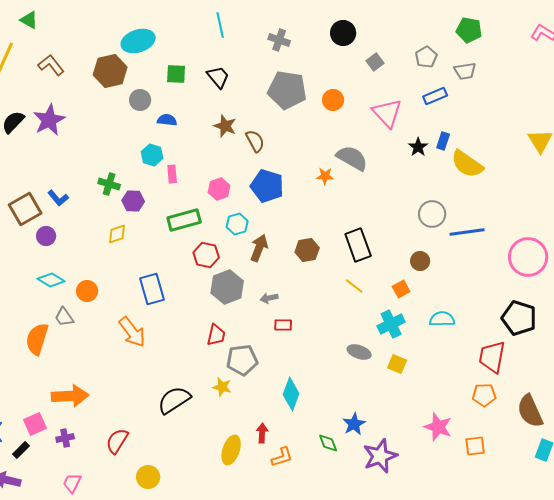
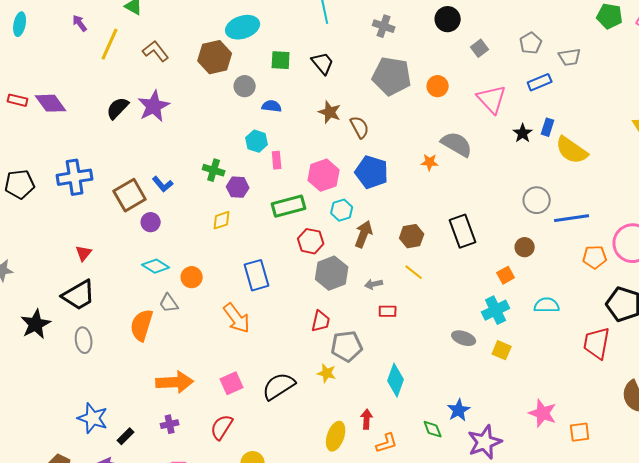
green pentagon: (469, 30) -> (610, 16), moved
pink hexagon: (219, 189) -> (324, 175), size x1.4
yellow line: (354, 286) -> (414, 272), moved
orange pentagon: (484, 395) -> (595, 257), moved
pink square: (35, 424) -> (232, 383), moved

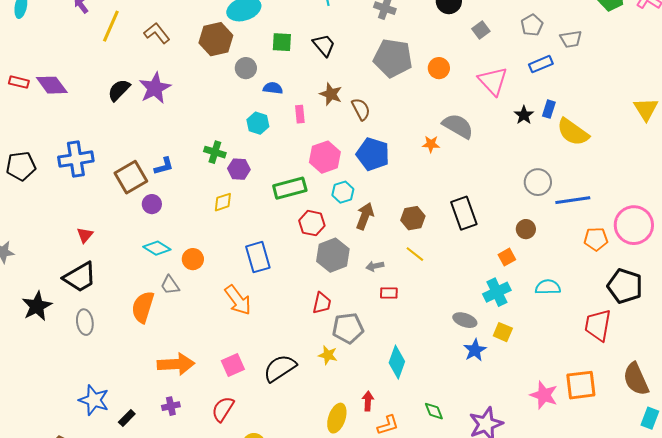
pink rectangle: (277, 160) -> (300, 114), moved
blue L-shape: (163, 184) -> (164, 166), turned -65
blue star: (459, 410) -> (475, 350), moved
orange square: (580, 432) -> (581, 385), moved, size x1.5

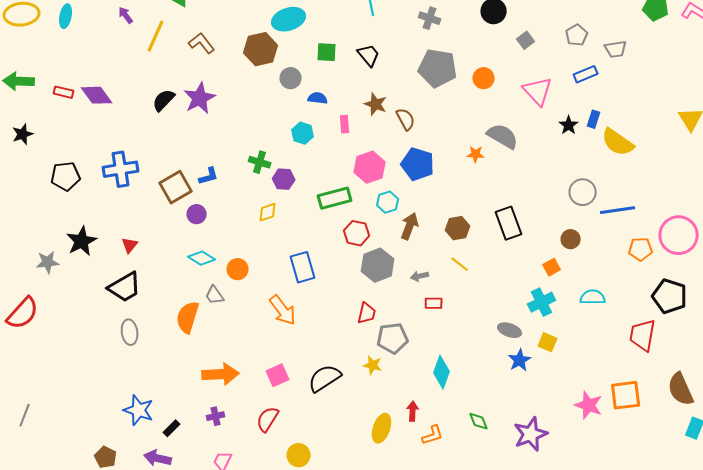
black star: (37, 306) -> (82, 241), moved

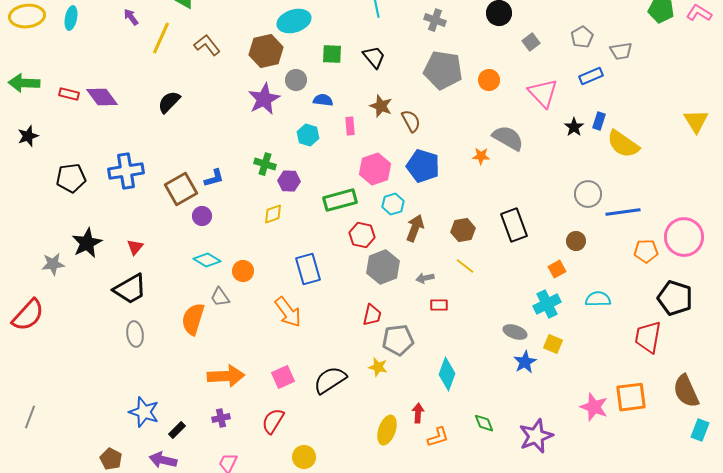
purple star: (200, 98) -> (264, 99), moved

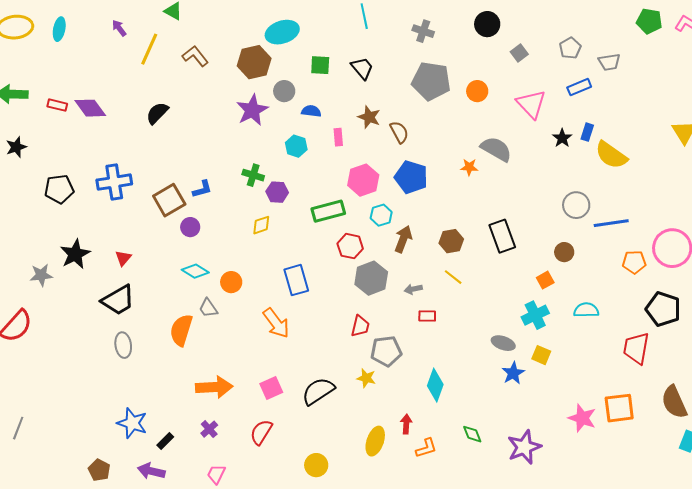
purple cross: (221, 418) -> (209, 429), turned -30
yellow circle: (304, 457) -> (316, 465), moved

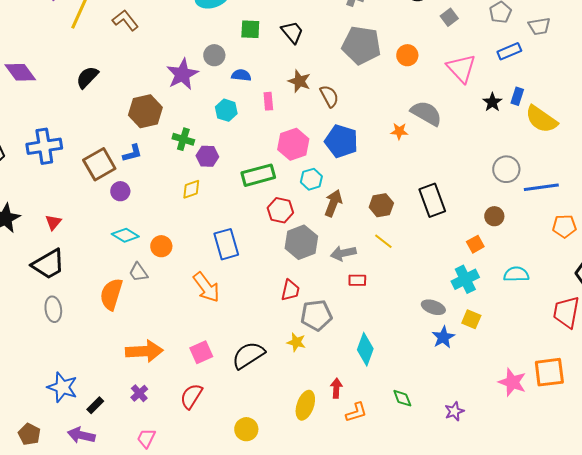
brown hexagon: (254, 62) -> (145, 111), moved
gray arrow: (413, 289) -> (343, 253), size x1.4
purple star: (524, 447) -> (454, 411), size x0.6

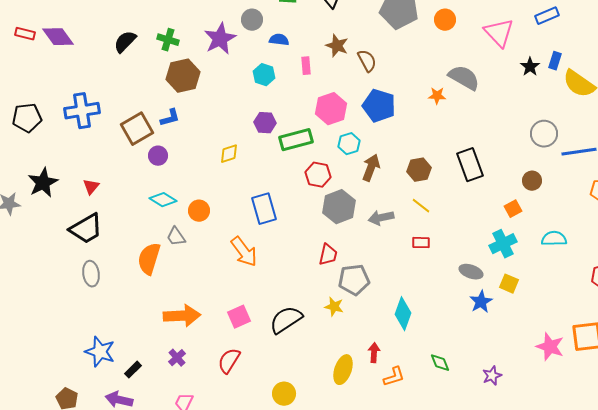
green cross: (183, 139) -> (168, 40), moved
purple hexagon: (207, 156) -> (265, 123), moved
red rectangle: (357, 280) -> (421, 243), moved

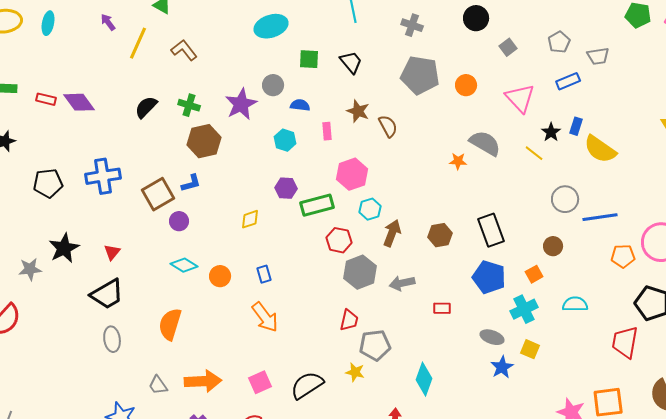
blue pentagon: (379, 106) -> (489, 277), moved
yellow line: (421, 206) -> (534, 153), moved
blue rectangle: (264, 209) -> (264, 274), moved, size x0.6
gray trapezoid: (176, 237) -> (158, 385), moved

